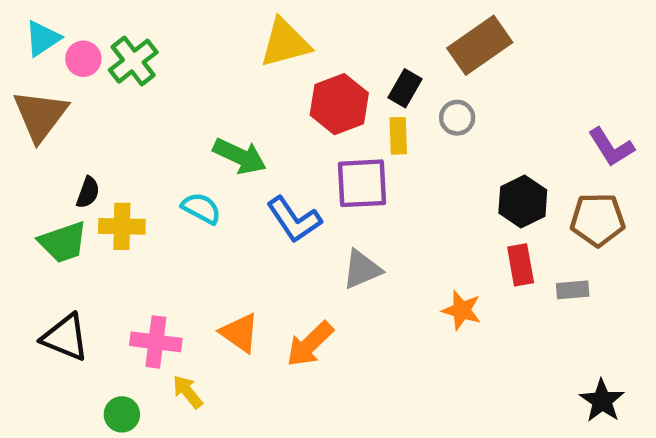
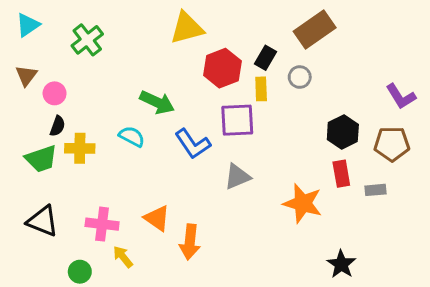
pink circle: (83, 59) -> (55, 93), moved
brown triangle: (40, 115) -> (26, 76), size x0.6
orange star: (462, 310) -> (303, 203), size x1.5
orange arrow: (310, 344) -> (190, 242), moved, turned -40
black star: (602, 401) -> (341, 264), moved

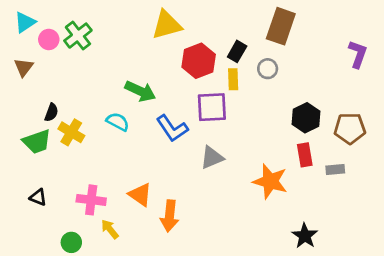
brown rectangle: (315, 29) -> (281, 26), turned -36
pink circle: (55, 93) -> (49, 39), moved
purple L-shape: (401, 96) -> (358, 54), moved, turned -128
yellow cross: (80, 148) -> (71, 132), turned 30
black triangle: (43, 221) -> (38, 197), size x0.6

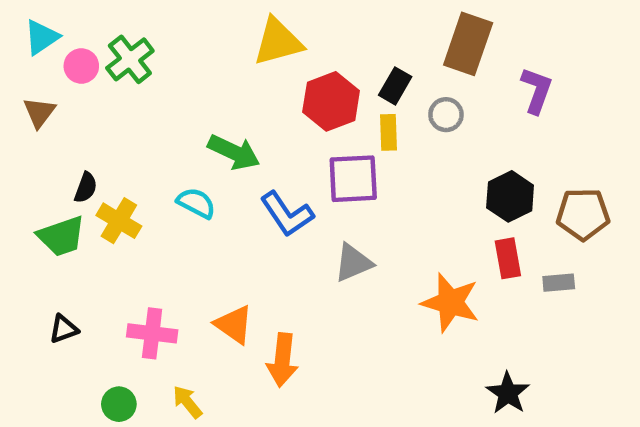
purple L-shape: (358, 54) -> (537, 90), moved
black triangle: (38, 197) -> (64, 329), turned -42
yellow arrow: (110, 229) -> (187, 402), moved

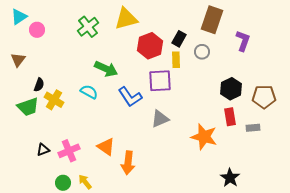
green cross: (130, 59) -> (88, 27), moved
brown triangle: (39, 112) -> (18, 60), moved
black triangle: (64, 329) -> (43, 150), moved
pink cross: (152, 333) -> (69, 151), turned -30
green circle: (119, 404) -> (63, 183), moved

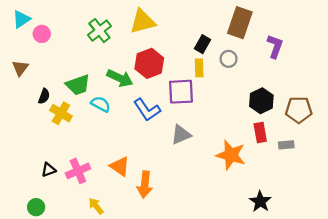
red hexagon: (150, 46) -> (149, 63), moved
green trapezoid: (28, 107) -> (78, 85), moved
green circle: (63, 183) -> (36, 207), moved

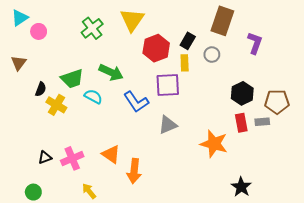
yellow triangle: (142, 21) -> (132, 20), turned -40
red hexagon: (149, 63) -> (156, 48), moved
gray rectangle: (286, 145) -> (262, 122), moved

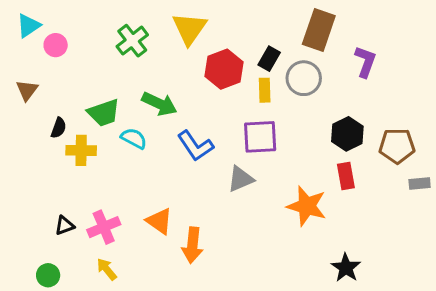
gray circle: (212, 55) -> (304, 78), size x1.5
purple square: (168, 85) -> (260, 137), moved
yellow cross: (56, 105) -> (81, 150), turned -30
gray rectangle: (262, 122) -> (420, 183), moved
yellow arrow: (89, 191) -> (107, 269), moved

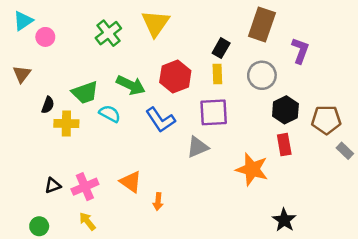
red hexagon: (224, 69) -> (175, 77), moved
gray circle: (304, 78) -> (262, 75), moved
gray rectangle: (420, 183) -> (345, 151), turned 49
orange arrow: (192, 245) -> (158, 201), size x0.6

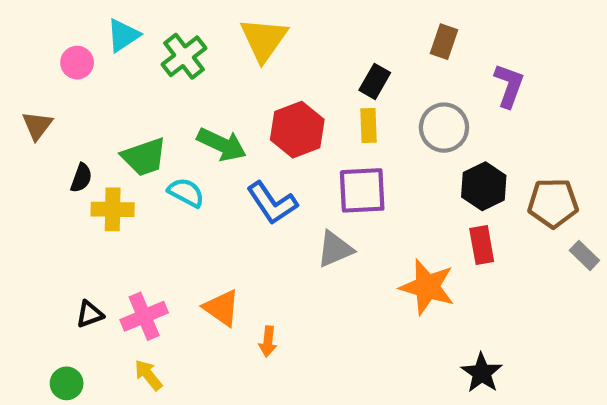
cyan triangle: (23, 21) -> (123, 35), moved
brown rectangle: (262, 25) -> (444, 42), size x0.6

